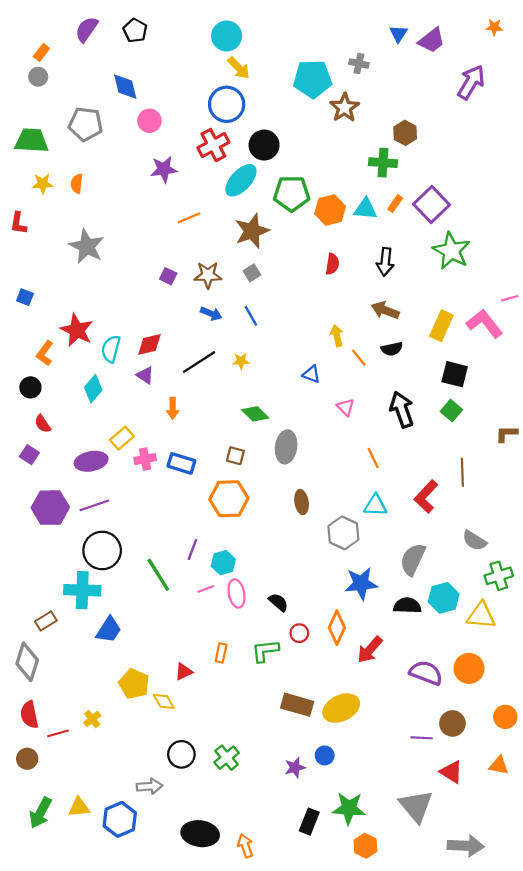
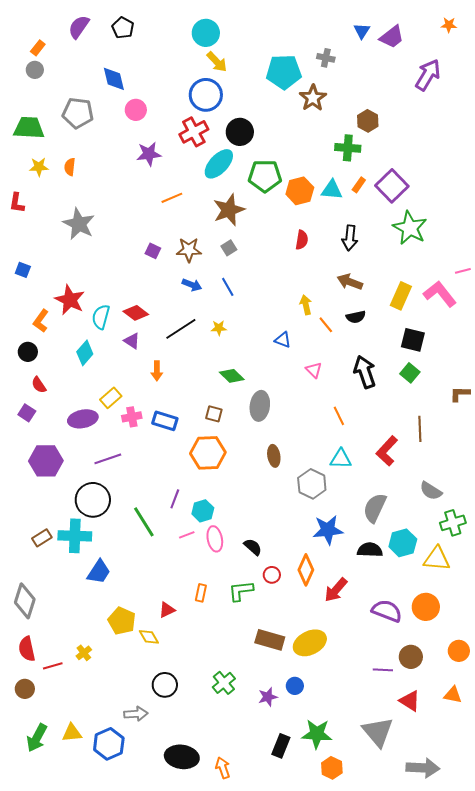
red diamond: (149, 344) -> (136, 313), turned 50
purple line: (94, 505) -> (108, 459), moved
brown rectangle: (46, 621) -> (42, 538), moved
green cross: (227, 758) -> (224, 683), moved

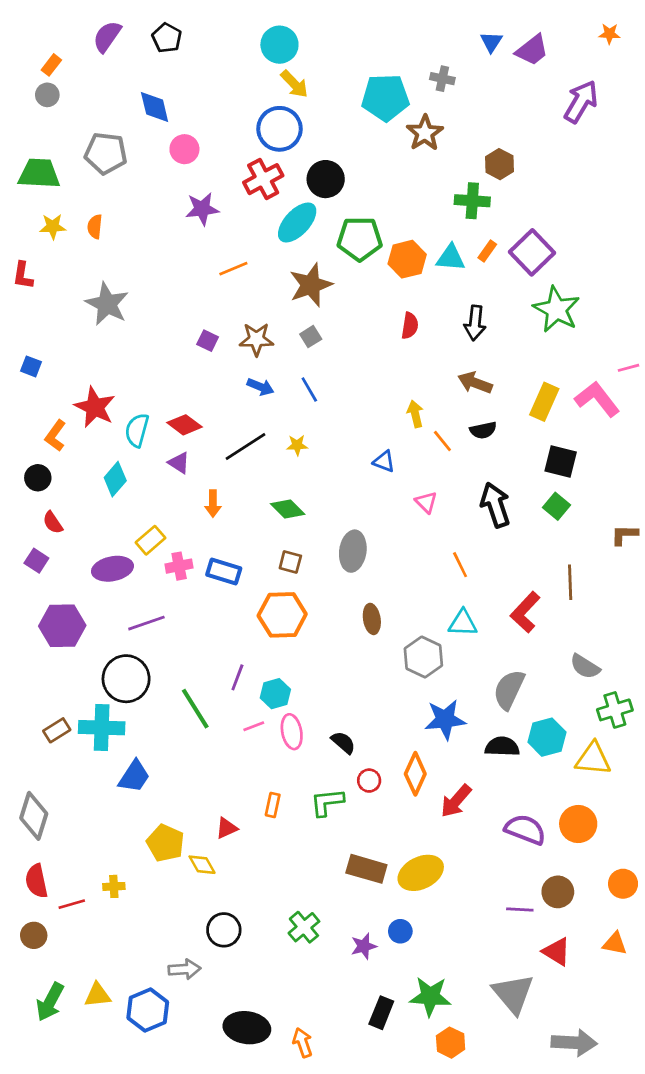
green diamond: (232, 376) -> (288, 509), moved
yellow cross: (84, 653) -> (114, 886), turned 35

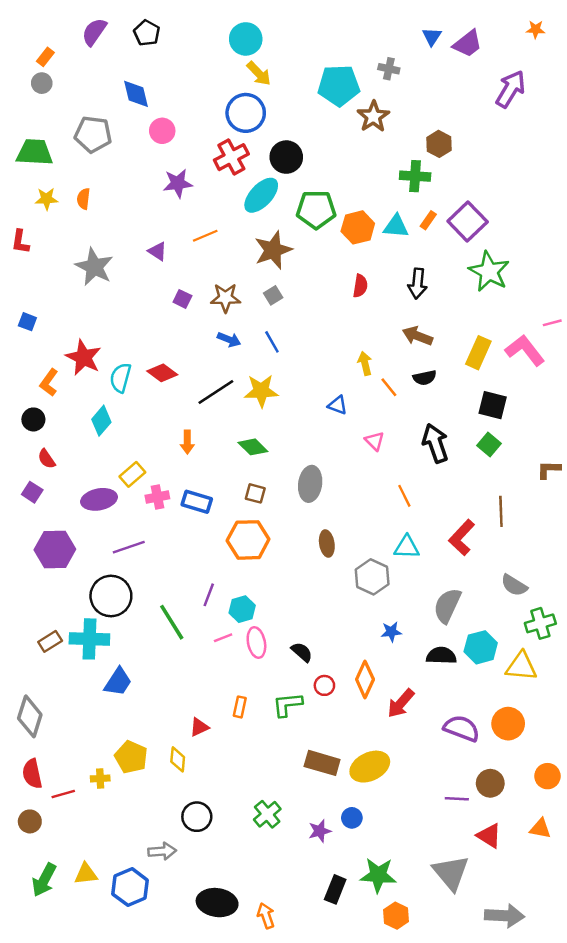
yellow star: (297, 445) -> (261, 391), size x1.8
purple triangle: (179, 463) -> (157, 251), moved
blue star: (445, 719) -> (391, 632), size x0.6
yellow pentagon: (165, 843) -> (131, 757), moved
yellow diamond: (202, 865) -> (178, 759), turned 35

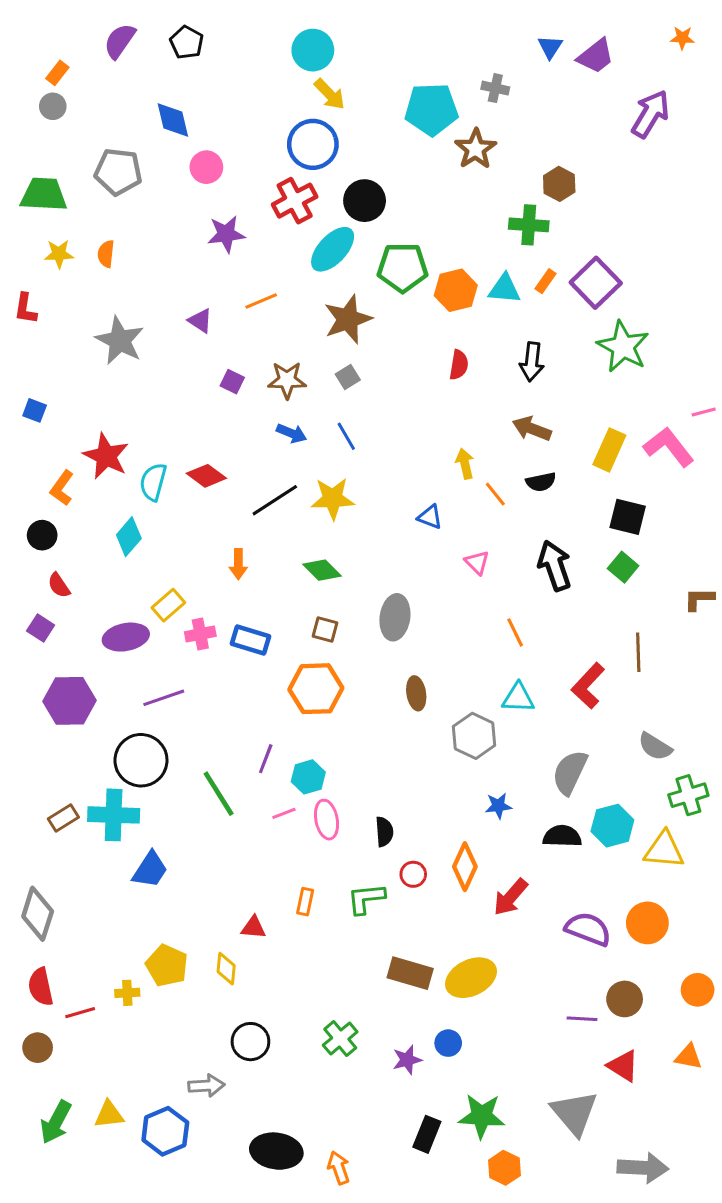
black semicircle: (302, 652) -> (384, 832), turned 45
red triangle: (199, 727) -> (254, 927), turned 30

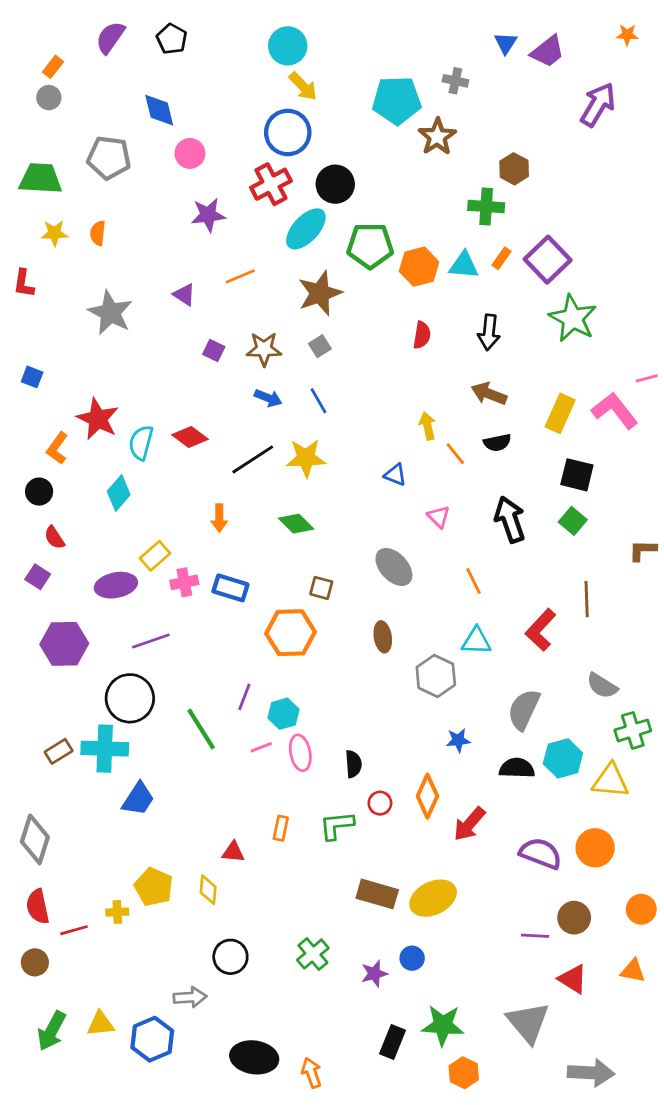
gray ellipse: (395, 617) -> (394, 567), moved, turned -51
brown square: (325, 629) -> (321, 588), moved

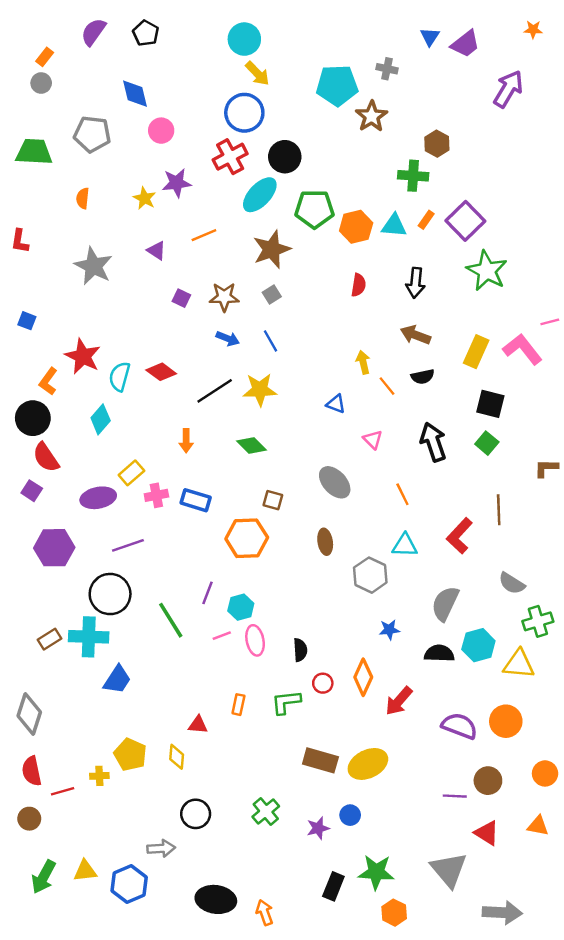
yellow star: (54, 233) -> (145, 198), moved, turned 30
black circle: (39, 492) -> (33, 418), size x1.5
red semicircle: (54, 538) -> (46, 457), size x1.5

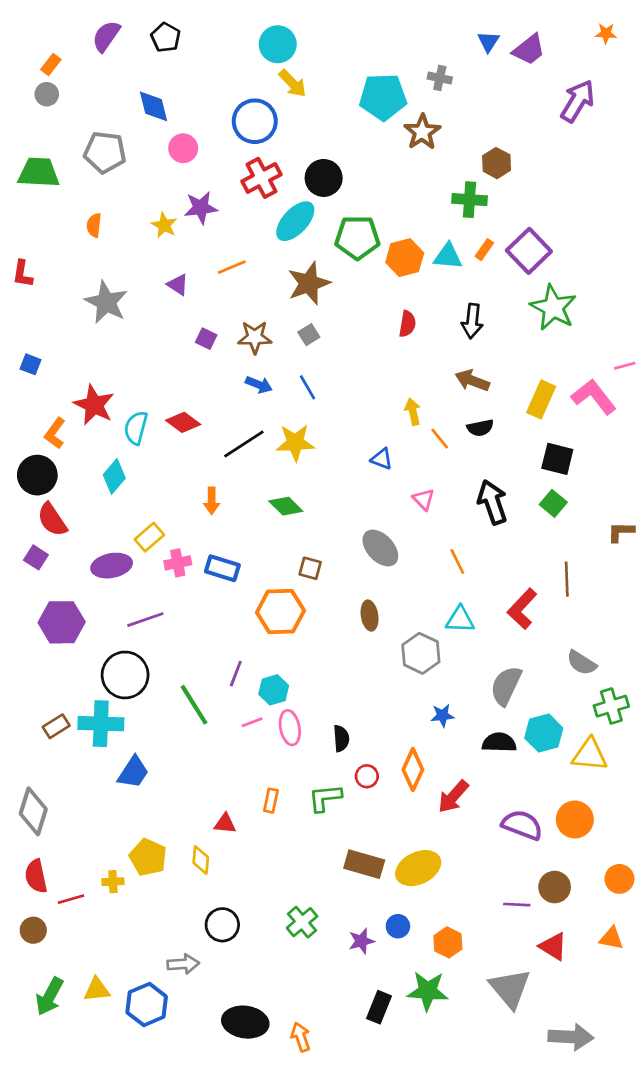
blue circle: (244, 113) -> (255, 121), moved
orange hexagon: (394, 913) -> (448, 942), moved

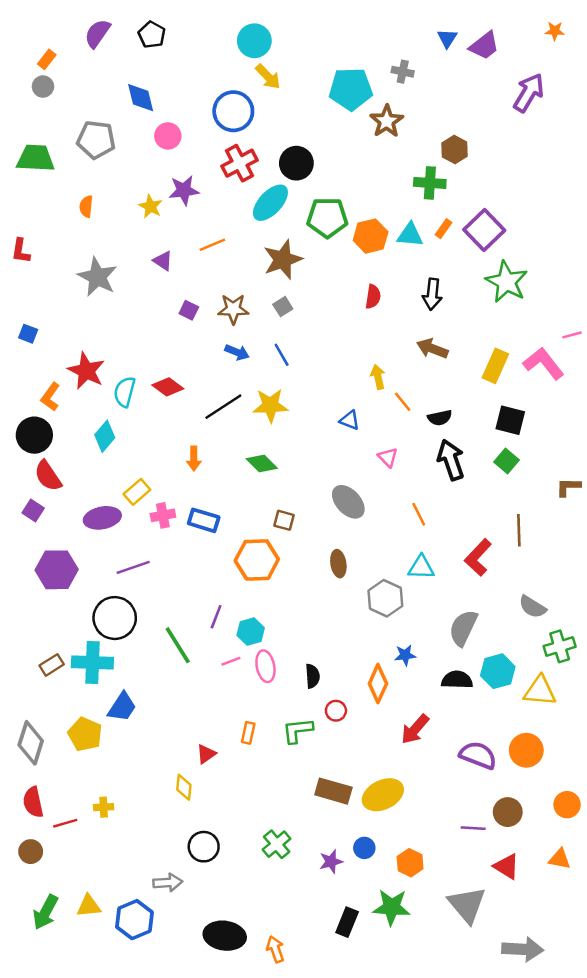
black semicircle: (480, 428) -> (440, 418), moved
orange diamond: (413, 770) -> (378, 684), moved
red triangle: (225, 824) -> (206, 754), turned -40
yellow pentagon: (148, 857) -> (85, 734), moved

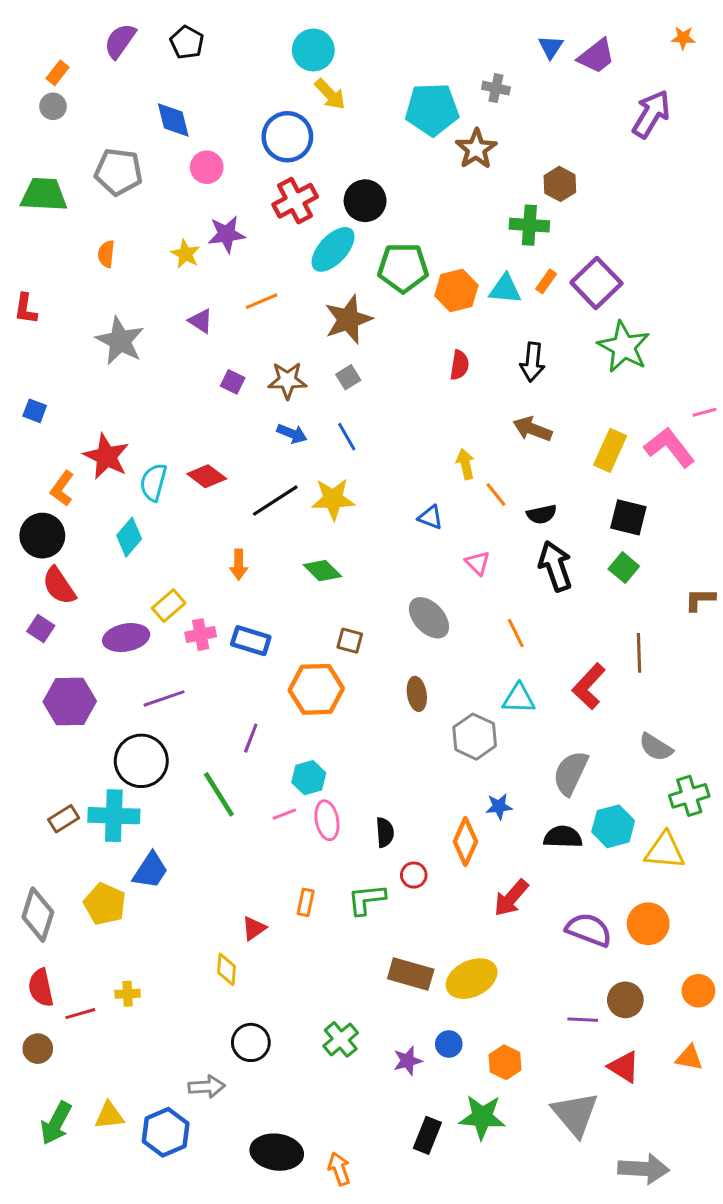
purple line: (216, 617) -> (251, 738), moved

